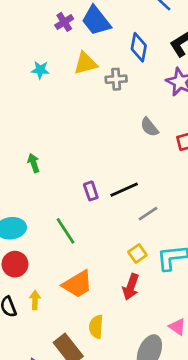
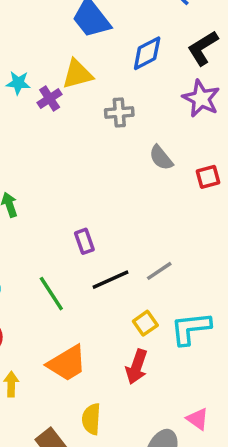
purple cross: (64, 22) -> (50, 99), moved
blue diamond: (139, 47) -> (147, 53), turned 52
gray cross: (116, 79) -> (119, 112), moved
black line: (124, 190) -> (110, 280), moved

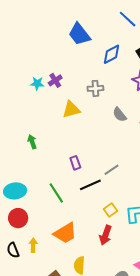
yellow triangle: (77, 74) -> (71, 110), moved
cyan star: (18, 83) -> (37, 83), moved
gray line: (159, 271) -> (112, 170), moved

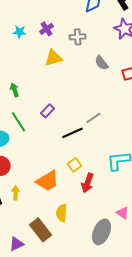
purple cross: (55, 80) -> (47, 29), moved
purple rectangle: (75, 163) -> (48, 111), moved, turned 64
green line: (56, 193) -> (19, 122), moved
yellow square: (110, 210) -> (75, 165), moved

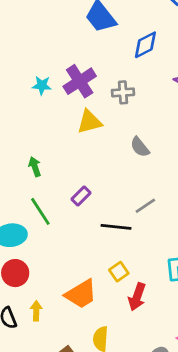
purple cross: (47, 29) -> (80, 81), size x1.6
gray semicircle: (102, 63) -> (140, 147), moved
black line: (73, 133) -> (116, 227), turned 30

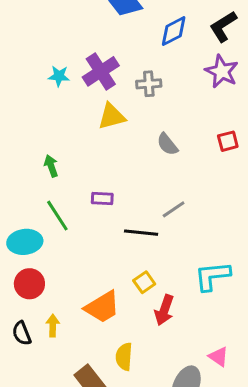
purple rectangle: (81, 196) -> (102, 199), turned 48

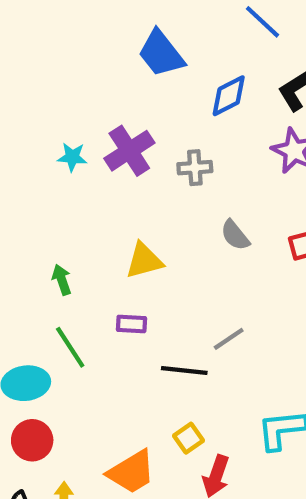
yellow triangle: (112, 116) -> (144, 261), moved
gray semicircle: (167, 144) -> (235, 235), moved

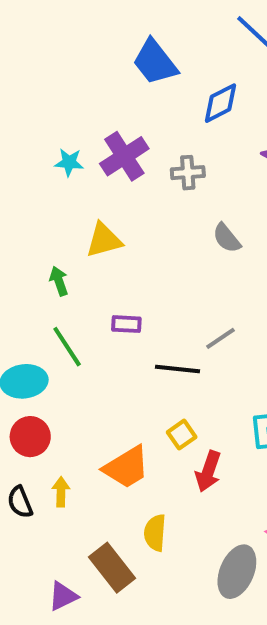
yellow triangle: (144, 261) -> (104, 240), moved

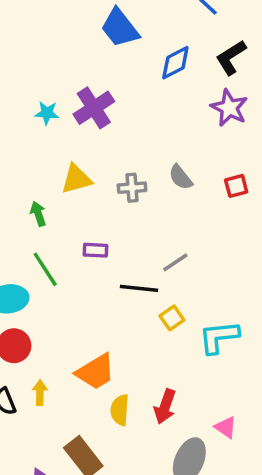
gray cross: (188, 173) -> (132, 188), moved
yellow square: (182, 435) -> (172, 318), moved
red arrow: (208, 471) -> (165, 407), moved
yellow semicircle: (155, 533) -> (120, 410), moved

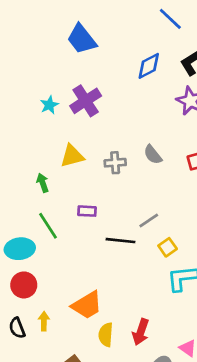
blue trapezoid: (120, 28) -> (82, 39), moved
cyan star: (47, 113) -> (49, 105), turned -30
yellow square: (172, 318) -> (168, 247), moved

